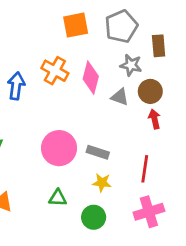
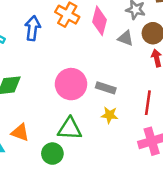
green triangle: (58, 198) -> (70, 129), size x1.5
green circle: (94, 217) -> (52, 154), moved

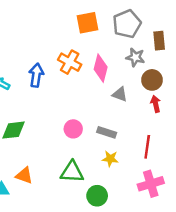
gray triangle: (126, 38) -> (120, 94), moved
pink circle: (71, 84) -> (73, 129), size x0.6
green circle: (52, 154) -> (97, 196), moved

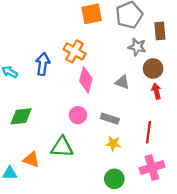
pink diamond: (101, 68) -> (86, 80), moved
green triangle: (72, 172) -> (62, 147), moved
green circle: (97, 196) -> (114, 179), moved

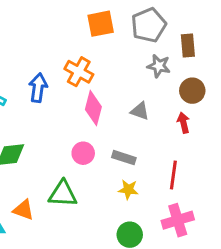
brown circle: (153, 68) -> (192, 91), moved

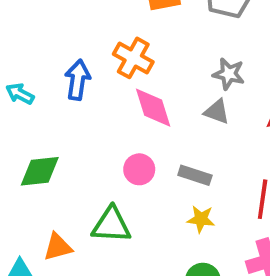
gray star: (159, 66) -> (229, 74), moved
pink diamond: (93, 108) -> (153, 108), turned -32
orange triangle: (24, 210) -> (58, 247), turned -35

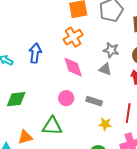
orange cross: (133, 58) -> (73, 37), moved, turned 30
yellow star: (201, 219) -> (105, 124), moved

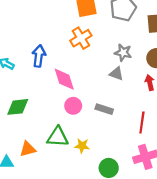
pink diamond: (73, 67) -> (64, 79), moved
yellow star: (105, 124) -> (82, 146), moved

